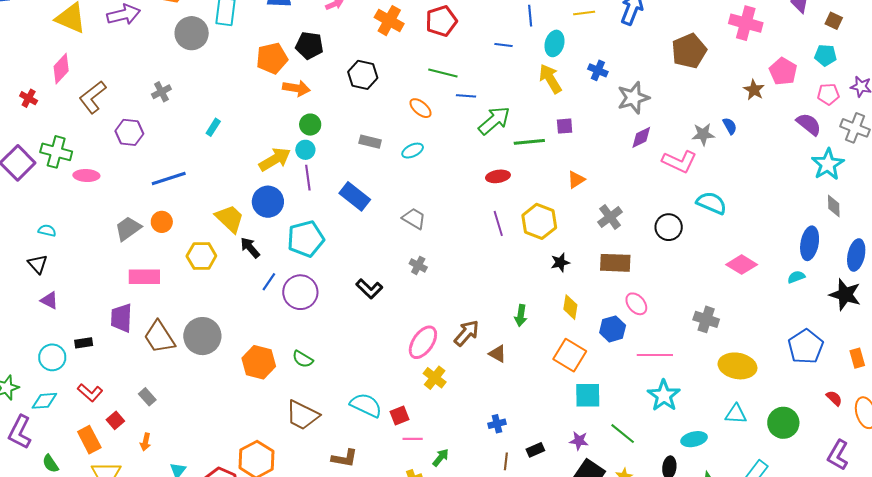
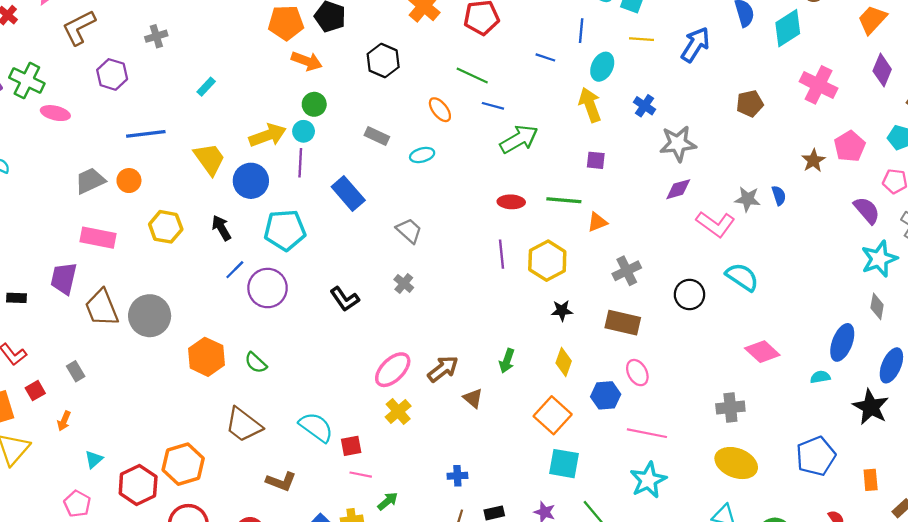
brown pentagon: (689, 51) -> (750, 104), size x0.7
green line: (529, 142) -> (564, 200), moved
yellow trapezoid: (230, 219) -> (210, 159), moved
gray cross: (706, 319) -> (730, 407), moved, turned -35

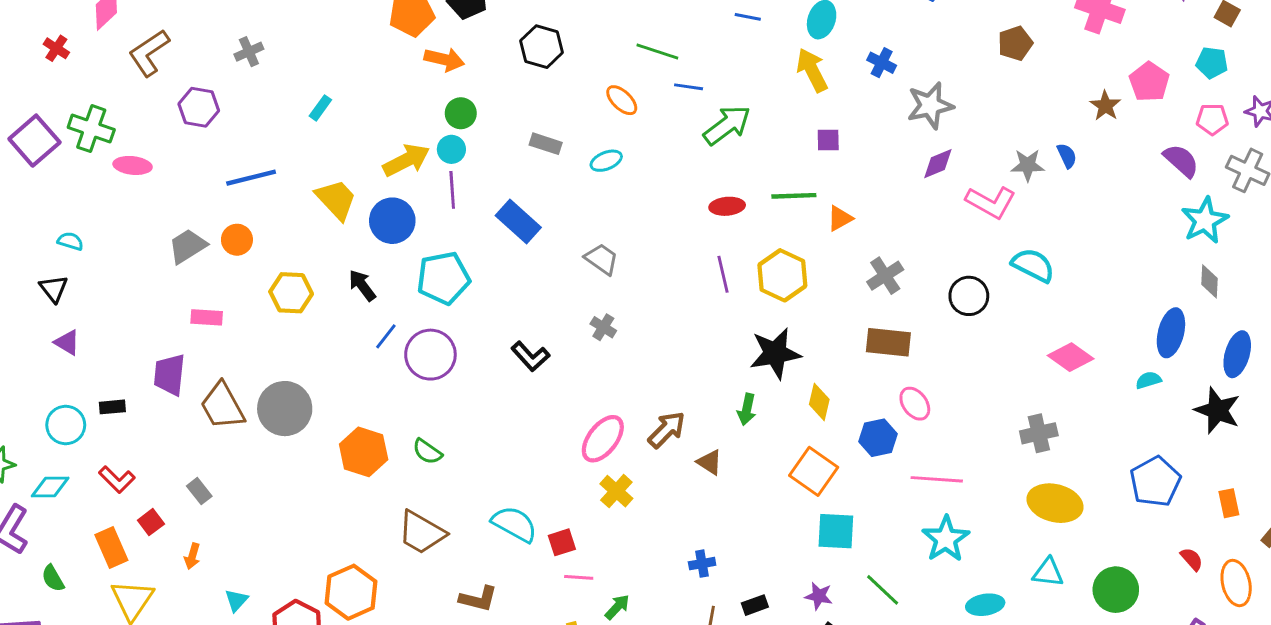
pink rectangle: (98, 238) -> (207, 317), size x0.7
black star: (562, 311) -> (775, 353), moved, size x1.8

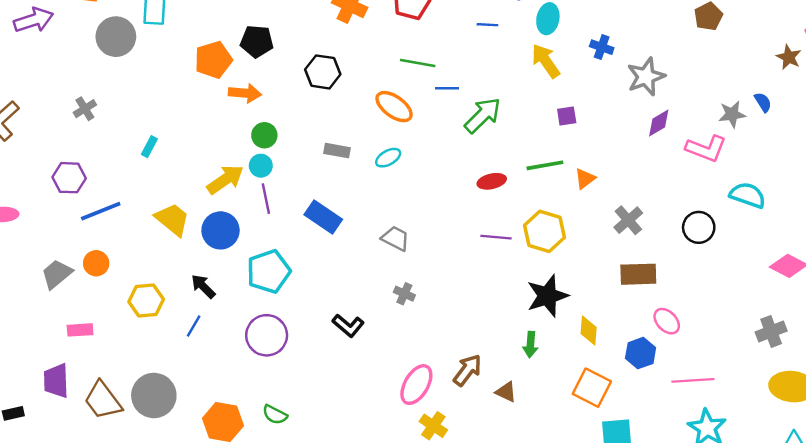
orange ellipse: (622, 100) -> (394, 107), size x1.4
purple hexagon: (199, 107) -> (69, 178), moved
purple line: (723, 274) -> (496, 237), turned -64
blue line: (386, 336) -> (194, 326), moved

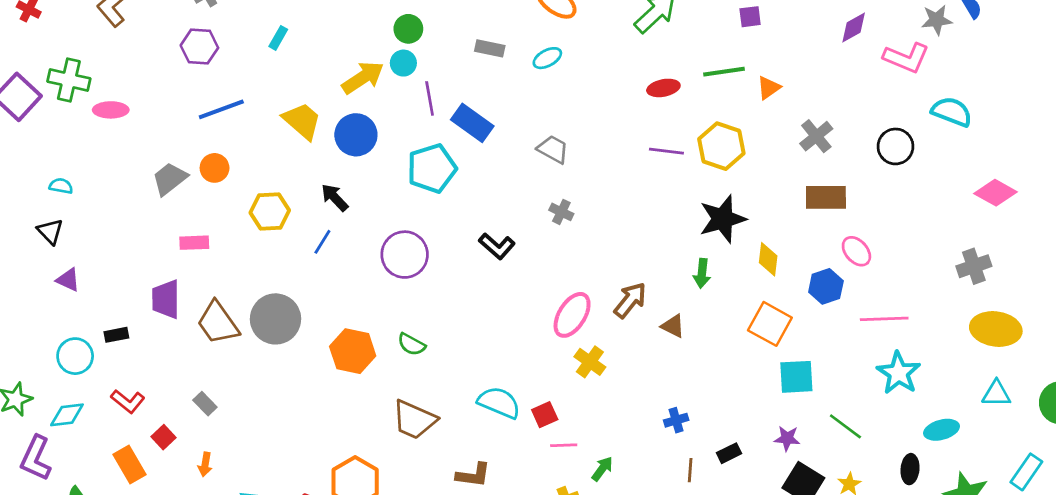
purple hexagon: (69, 178) -> (199, 47), moved
purple line: (266, 199) -> (430, 98), moved
cyan pentagon: (269, 271) -> (432, 168), moved

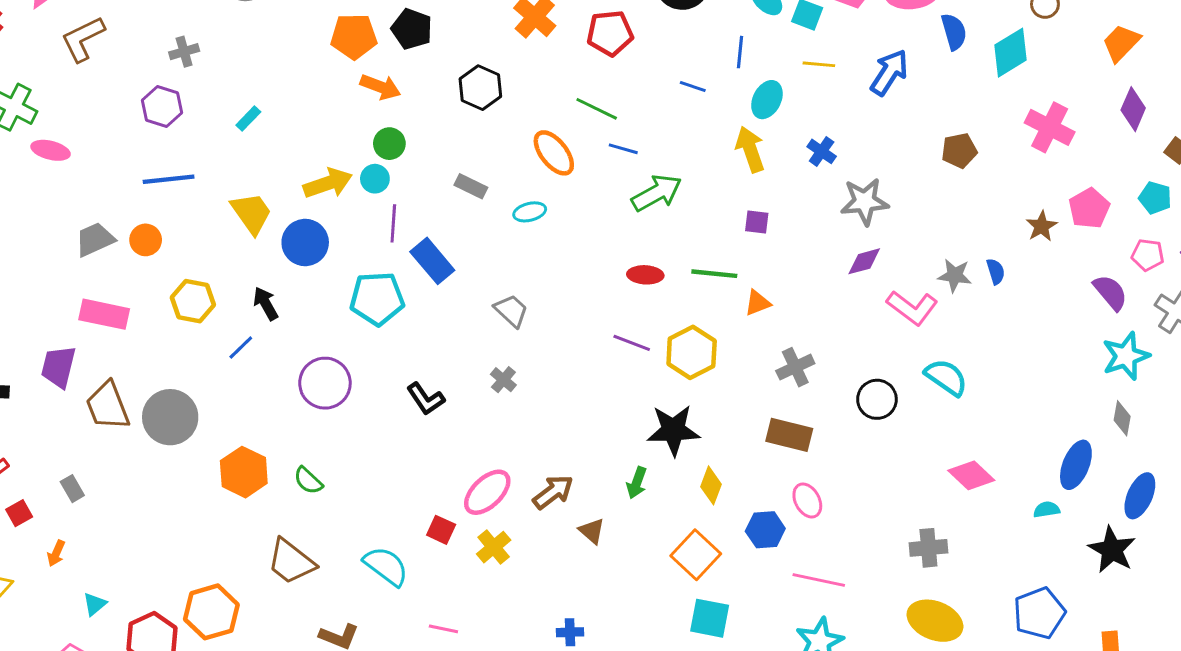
pink rectangle: (194, 243) -> (104, 314), size x1.5
red square: (545, 415) -> (441, 530), moved, turned 35

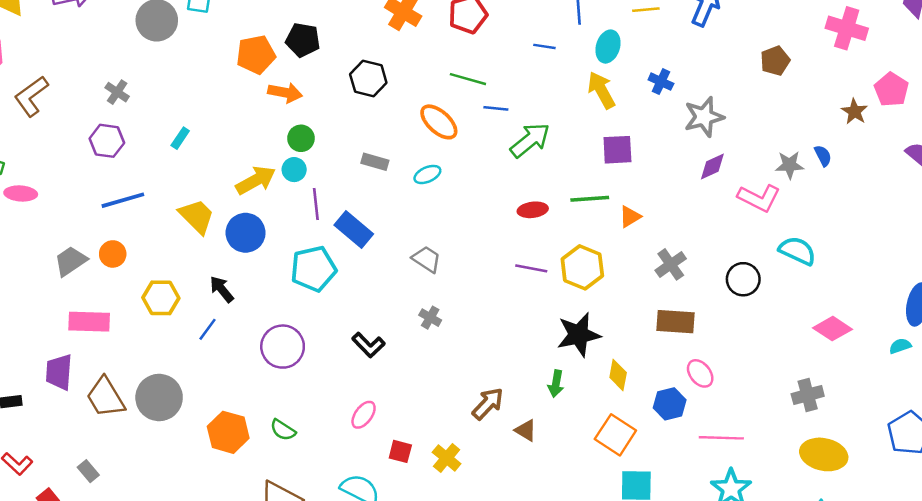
gray cross: (184, 52) -> (117, 92), turned -30
purple square: (757, 222) -> (617, 150), size x1.5
pink ellipse: (487, 492) -> (364, 415), moved, size x0.7

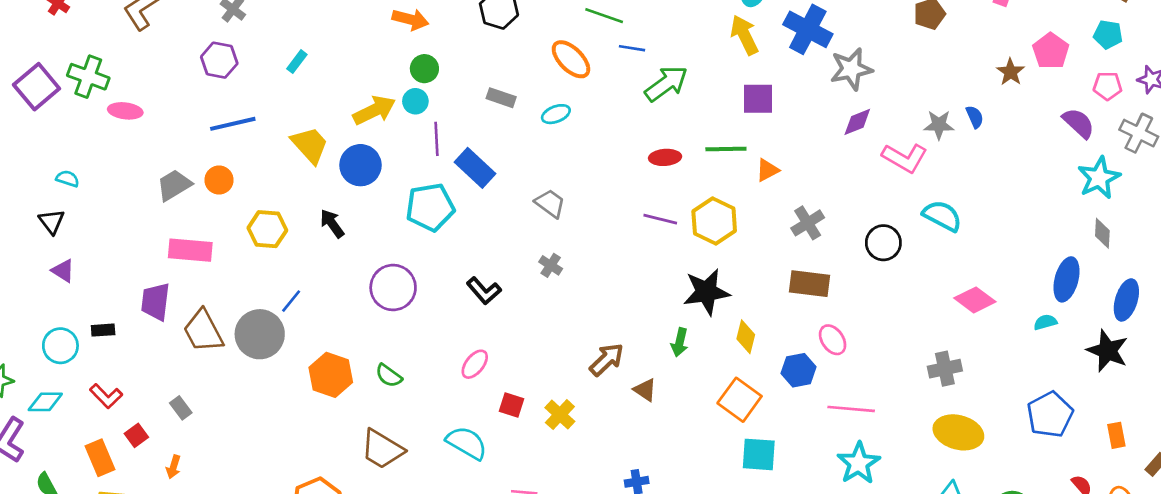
blue cross: (661, 82) -> (808, 29), size x1.8
blue line: (208, 329) -> (291, 301), moved

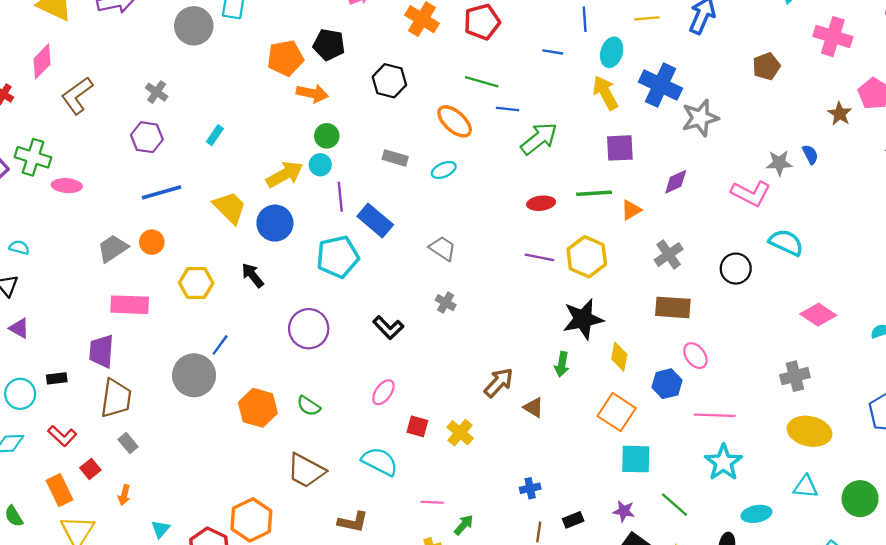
purple diamond: (857, 122) -> (676, 182), moved
brown trapezoid: (203, 331) -> (116, 398), moved, turned -141

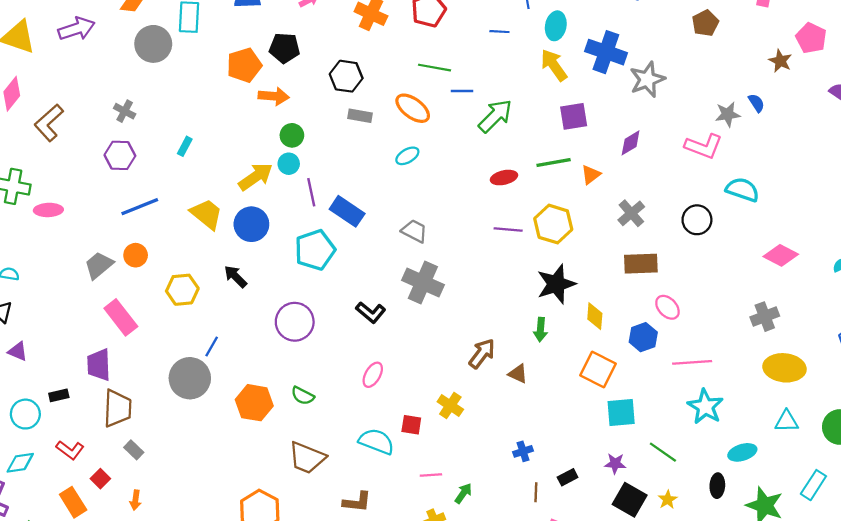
gray rectangle: (395, 158) -> (360, 116), moved
gray cross: (446, 303) -> (423, 283), size x2.0
pink rectangle: (130, 305) -> (121, 317), turned 56
red square: (417, 426) -> (411, 425), moved

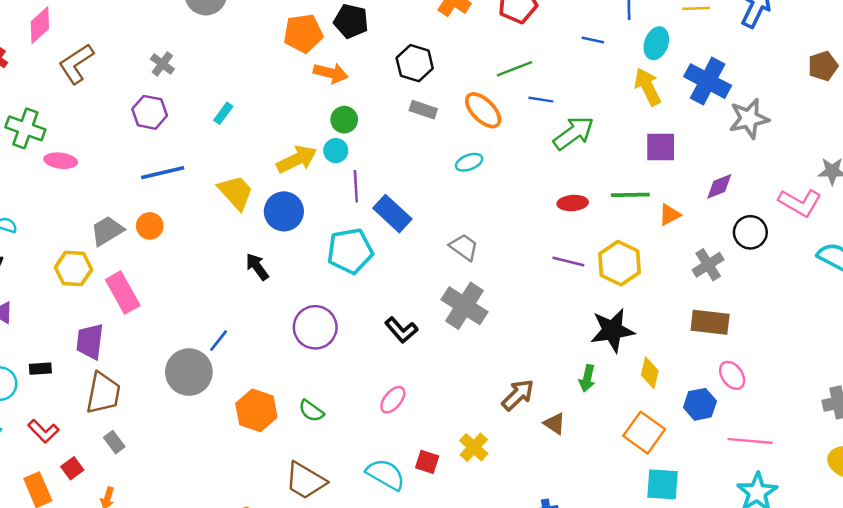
green line: (435, 68) -> (514, 69), turned -40
black circle: (697, 220) -> (750, 232), moved
yellow hexagon: (182, 290) -> (73, 268), moved

